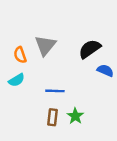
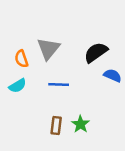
blue line: (55, 91) -> (59, 84), moved

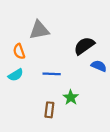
gray triangle: (48, 49) -> (39, 30), moved, turned 40
green star: (80, 124) -> (71, 97), moved

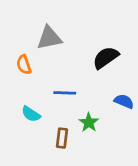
blue semicircle: (99, 66) -> (124, 101), moved
cyan semicircle: (16, 75) -> (31, 114), moved, turned 64

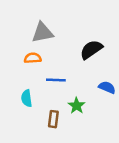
orange semicircle: (24, 65) -> (33, 58), moved, turned 105
cyan semicircle: (31, 114) -> (27, 98), turned 49

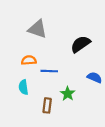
gray triangle: (42, 32) -> (37, 29), turned 30
orange semicircle: (33, 58) -> (29, 60), moved

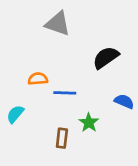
gray triangle: (37, 29) -> (58, 24), moved
cyan semicircle: (23, 87) -> (15, 114), moved, turned 48

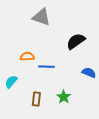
green star: (89, 123) -> (64, 97), moved
brown rectangle: (62, 138) -> (36, 99), moved

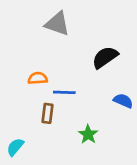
cyan semicircle: (11, 82) -> (15, 147), moved
brown rectangle: (36, 99) -> (47, 113), moved

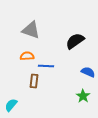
gray triangle: (57, 24) -> (31, 30), moved
green star: (88, 134) -> (83, 96), moved

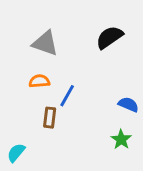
black semicircle: (75, 41) -> (109, 37), moved
blue line: (46, 66) -> (67, 96), turned -63

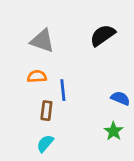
blue line: (67, 96) -> (63, 90), turned -35
cyan semicircle: (16, 153) -> (45, 144), moved

